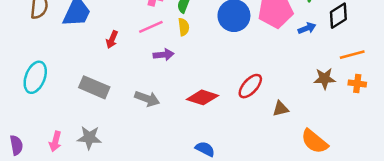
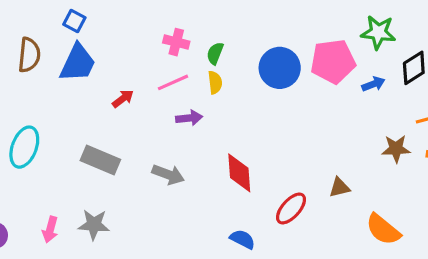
red arrow: (112, 40) -> (123, 99), turned -150
red ellipse: (250, 86) -> (291, 208), moved
red diamond: (203, 97) -> (239, 173), turned 68

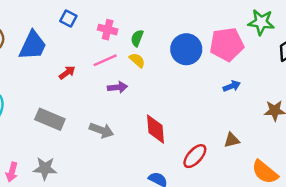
blue square: (74, 21) -> (68, 18), moved
yellow semicircle: (215, 82) -> (137, 60), turned -42
blue arrow: (373, 84) -> (232, 86), moved

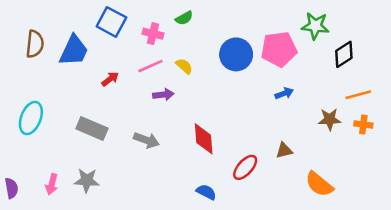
blue square: (68, 18) -> (111, 22), size x1.6
green semicircle: (137, 38) -> (184, 18), moved, turned -140

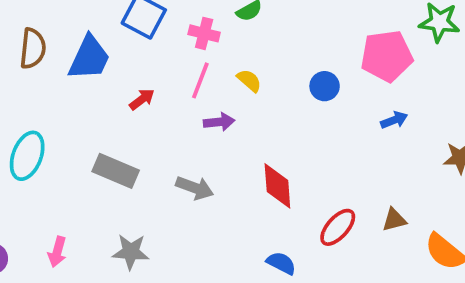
blue circle: (236, 54) -> (325, 86), moved, size x0.6
pink line: (150, 66) -> (200, 80), turned -45
brown triangle: (284, 150) -> (394, 220), moved
gray star: (87, 180) -> (131, 252), moved

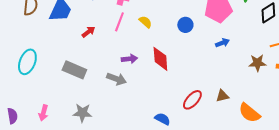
purple arrow: (219, 122) -> (129, 59), moved
red diamond: (277, 186) -> (160, 59), moved

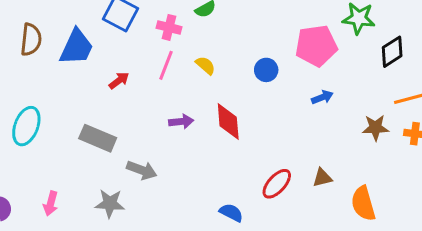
gray arrow: (116, 79) -> (142, 170), moved
orange semicircle: (249, 113) -> (363, 203), turned 35

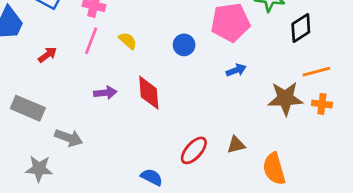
brown star: (375, 128) -> (285, 98), size x1.4

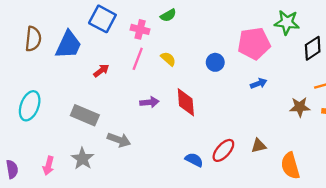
brown star: (285, 98) -> (300, 107), size x0.7
gray star: (39, 169) -> (82, 159), moved, turned 30
blue semicircle: (152, 177) -> (194, 160), moved

